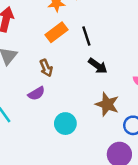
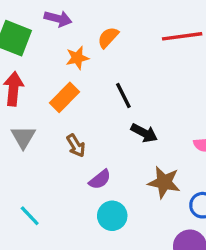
orange rectangle: (57, 32) -> (65, 97), moved
purple semicircle: (36, 93) -> (100, 179), moved

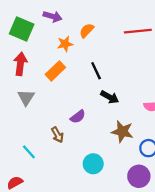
brown arrow: (76, 146) -> (57, 135), moved
purple semicircle: (100, 179) -> (78, 117), moved
cyan circle: (112, 216) -> (93, 164), moved

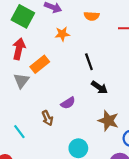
orange semicircle: (87, 30) -> (92, 16), moved, turned -136
orange rectangle: (55, 71) -> (40, 64), moved

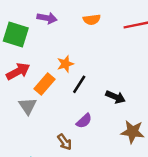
orange star: (62, 34) -> (65, 64), moved
red arrow: (19, 49) -> (18, 71), turned 60
black line: (89, 62) -> (79, 84), moved, turned 63

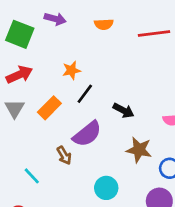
orange rectangle: (45, 84) -> (49, 108), moved
gray triangle: (28, 106) -> (15, 108), moved
purple semicircle: (84, 121) -> (87, 134), size x1.6

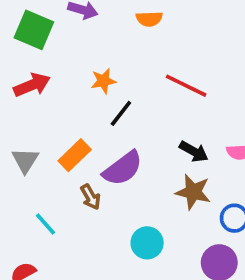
red line: (154, 34) -> (186, 86), moved, turned 32
gray triangle: (15, 108) -> (25, 160), moved
orange rectangle: (49, 108) -> (75, 155), moved
black arrow: (123, 110) -> (194, 151), moved

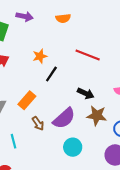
black arrow: (194, 151) -> (86, 93), moved
purple semicircle: (123, 168) -> (64, 118), moved
cyan line: (46, 224) -> (13, 141), turned 32

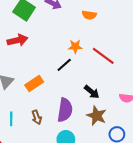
orange star: (40, 56) -> (75, 47), moved
purple semicircle: (64, 118) -> (65, 110), turned -55
brown arrow: (38, 123) -> (37, 117), moved

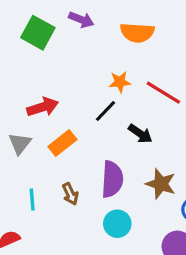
orange semicircle: (89, 15) -> (137, 33), size x1.5
red arrow: (17, 40) -> (43, 107), moved
black arrow: (92, 92) -> (140, 134), moved

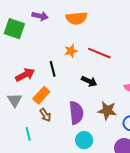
black line: (105, 111) -> (53, 69), moved, turned -49
brown arrow: (70, 194) -> (45, 115), moved

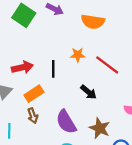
purple semicircle: (76, 113) -> (66, 122), turned 140

